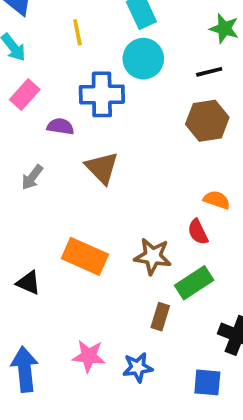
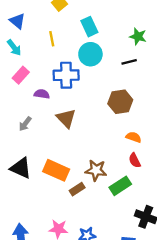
brown hexagon: (207, 121) -> (120, 102), moved
red semicircle: (198, 232) -> (135, 160), moved
black triangle: (28, 283) -> (21, 168), moved, size x1.5
brown rectangle: (160, 317) -> (77, 189), moved, turned 40

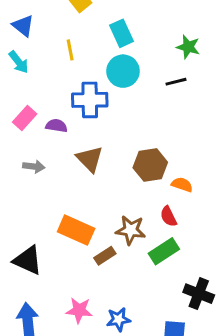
pink rectangle: (21, 75) -> (25, 118), moved
brown hexagon: (120, 102) -> (150, 165), moved
gray arrow: (25, 124) -> (34, 166), turned -120
red semicircle: (135, 160) -> (168, 216), moved
black triangle: (21, 168) -> (28, 260), moved

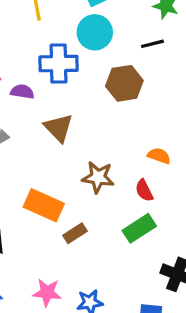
brown hexagon: (150, 165) -> (124, 83), moved
brown star: (131, 230) -> (98, 177), moved

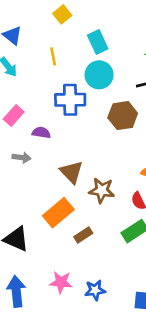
purple semicircle: (22, 92) -> (41, 133), moved
brown triangle: (59, 128) -> (71, 172), moved
orange rectangle: (44, 205) -> (58, 213), turned -64

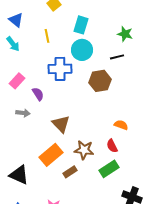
cyan rectangle: (98, 42) -> (81, 25), turned 42
purple semicircle: (41, 133) -> (38, 94), turned 48
brown star: (102, 190) -> (84, 150), moved

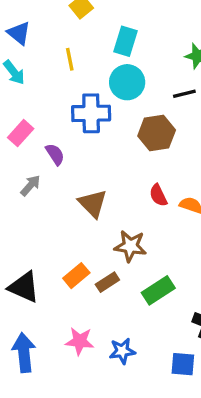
gray arrow: (23, 113) -> (30, 185), turned -56
red semicircle: (112, 146) -> (158, 195), moved
orange rectangle: (51, 155) -> (76, 276), moved, size x0.7
green rectangle: (109, 169) -> (158, 290), moved

